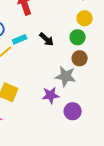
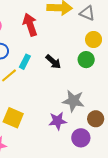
cyan rectangle: (20, 39) -> (25, 62), turned -40
brown circle: (80, 58) -> (96, 119), moved

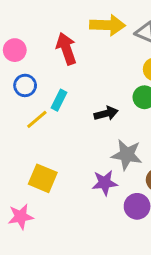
black arrow: (53, 62) -> (106, 113), moved, turned -56

